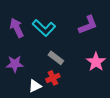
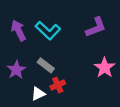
gray rectangle: (56, 58) -> (46, 65), moved
purple star: (15, 64) -> (16, 70), turned -30

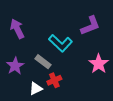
cyan L-shape: (48, 30) -> (60, 43), moved

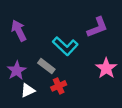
white triangle: (36, 88) -> (28, 90), moved

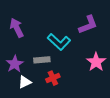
gray rectangle: (46, 66) -> (42, 60), turned -42

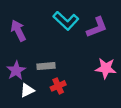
cyan L-shape: (59, 42) -> (66, 21), moved
pink star: (96, 62) -> (106, 68), turned -30

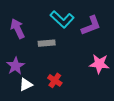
gray rectangle: (46, 66) -> (47, 43), moved
red cross: (58, 86) -> (55, 80), turned -32

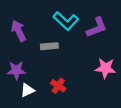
purple star: (15, 66) -> (16, 70), turned 30

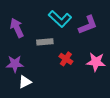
red cross: (58, 86) -> (66, 59), moved

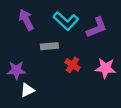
purple arrow: (17, 28) -> (26, 20), moved

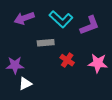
purple arrow: (26, 20) -> (24, 18), turned -84

